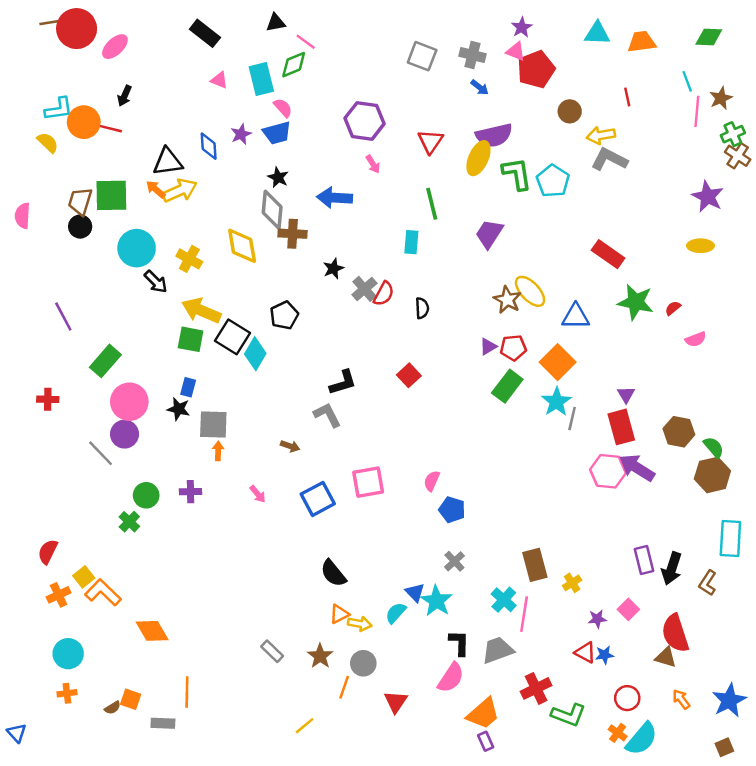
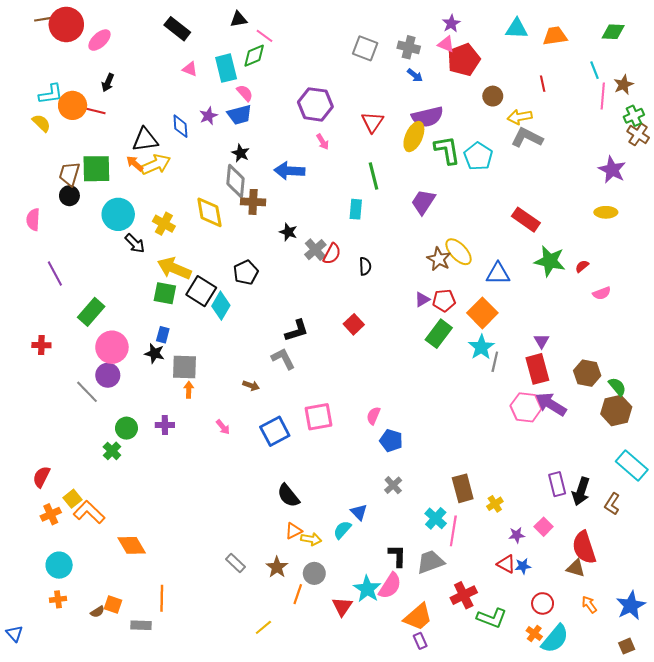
pink semicircle: (23, 216) -> (33, 220), moved
black star: (333, 269) -> (288, 232), turned -30
cyan rectangle: (730, 538) -> (632, 465), turned -52
cyan star: (436, 601) -> (367, 589), moved

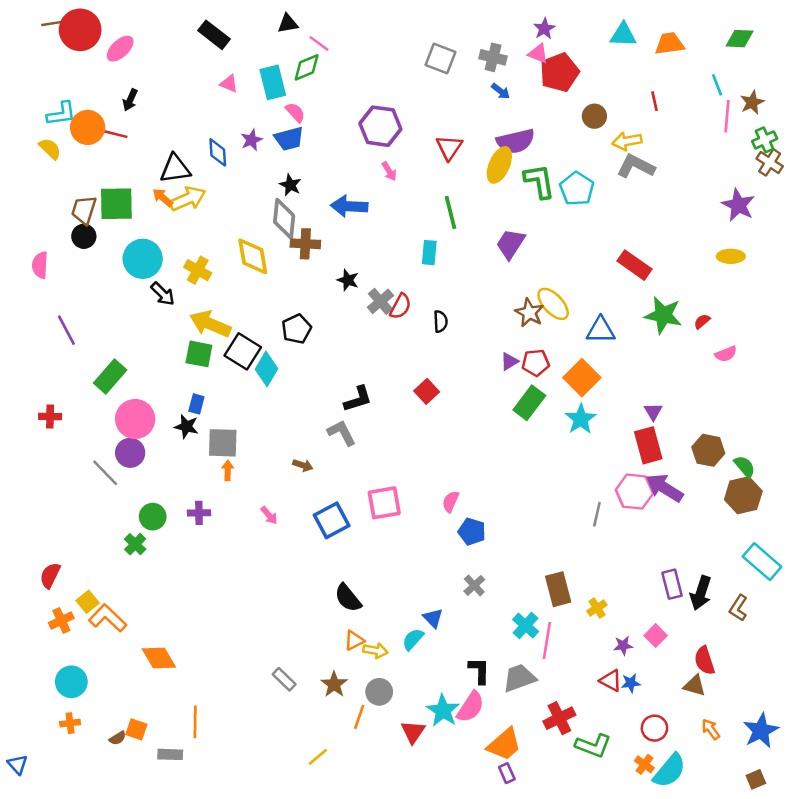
gray line: (495, 362) -> (597, 514), moved
red semicircle: (584, 547) -> (705, 661), size x0.7

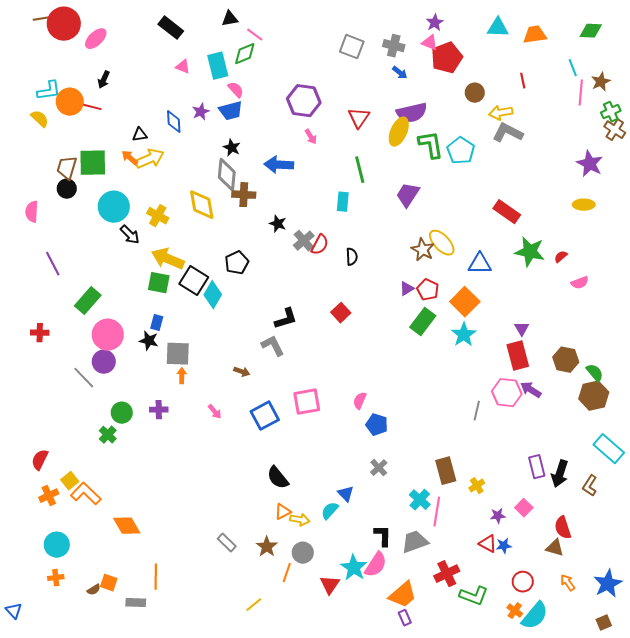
black triangle: (175, 169) -> (140, 135), size x0.6
red pentagon: (536, 363) -> (428, 290), turned 30
purple arrow: (664, 488) -> (531, 390), size x0.7

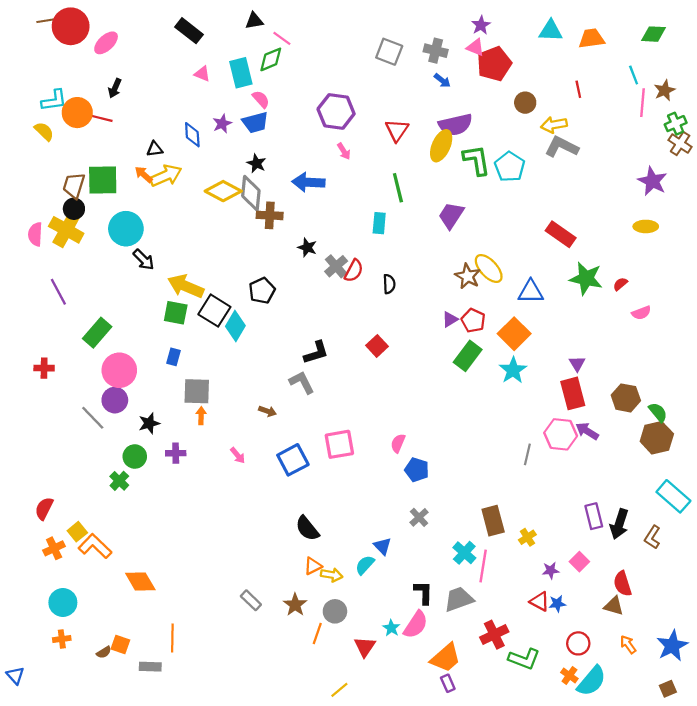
yellow diamond: (202, 205) -> (223, 191), moved, turned -52
yellow cross: (158, 216) -> (66, 230), moved, size x1.4
black star: (149, 341) -> (149, 423), moved, turned -30
cyan star: (354, 568) -> (391, 628), size x0.6
yellow line: (254, 605) -> (339, 690), moved

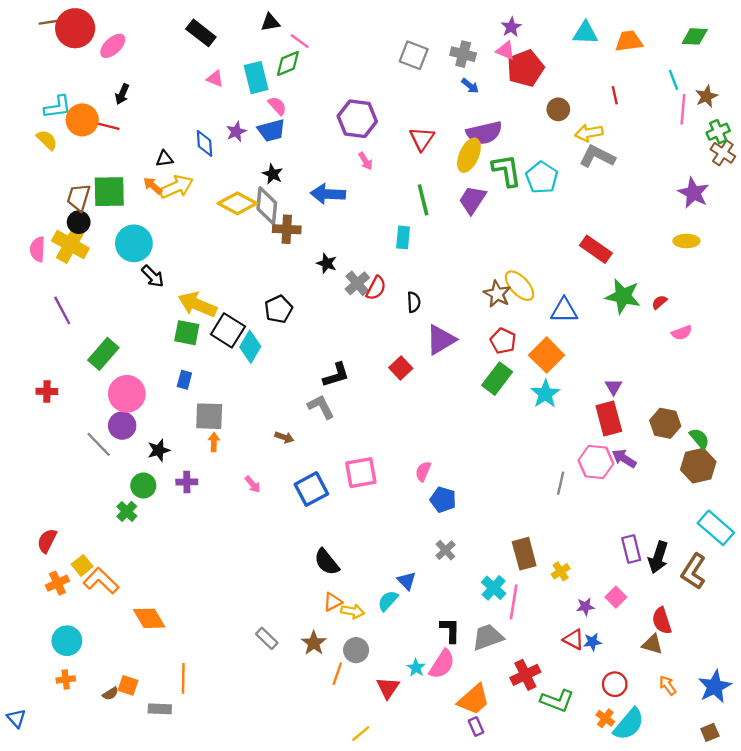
purple trapezoid: (451, 215) -> (472, 200), moved
purple triangle: (450, 319) -> (441, 340), moved, size x1.8
brown L-shape: (652, 537) -> (693, 571), size x1.4

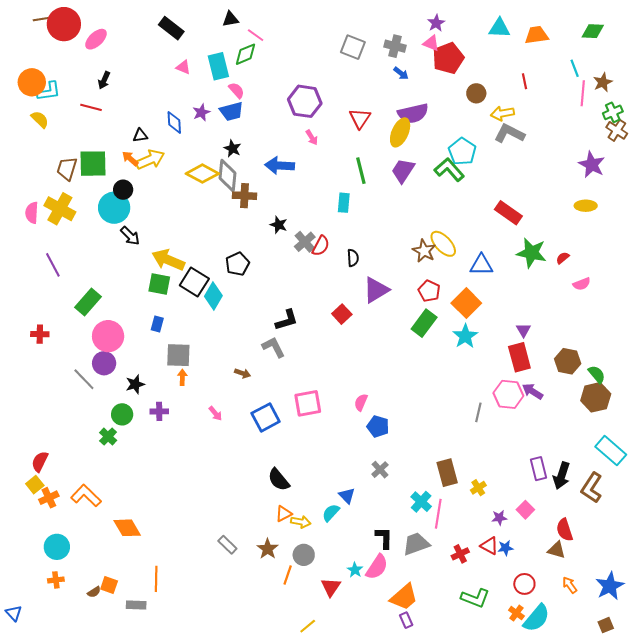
orange circle: (82, 120) -> (32, 82), moved
green L-shape: (507, 170) -> (449, 170), moved, turned -32
black circle: (79, 222) -> (123, 190), moved
yellow square: (82, 565) -> (35, 485), moved
red cross: (525, 675) -> (460, 554), moved, size x0.7

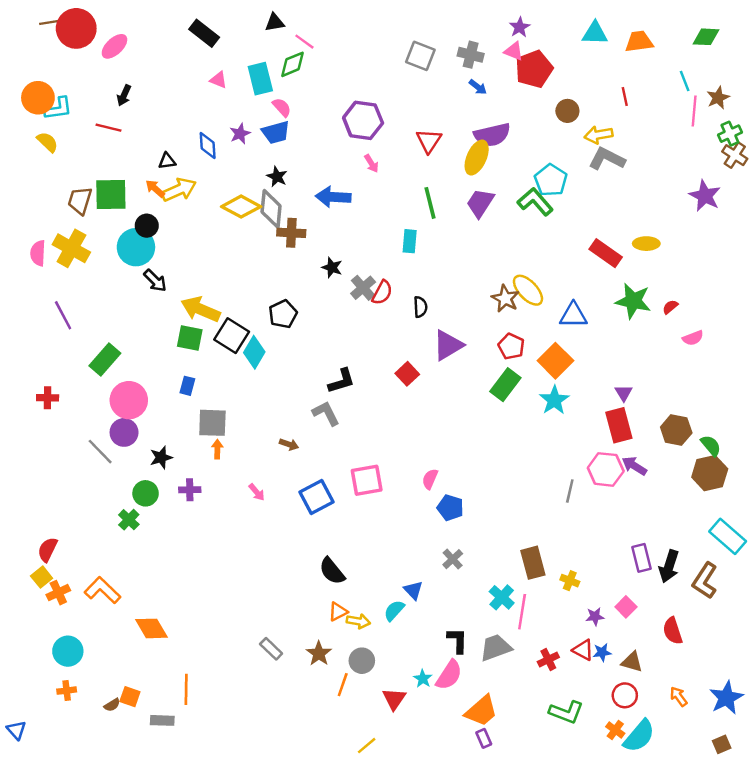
yellow ellipse: (586, 206) -> (646, 244), moved
yellow cross: (478, 488) -> (570, 581), turned -35
brown triangle: (557, 550) -> (632, 662), moved

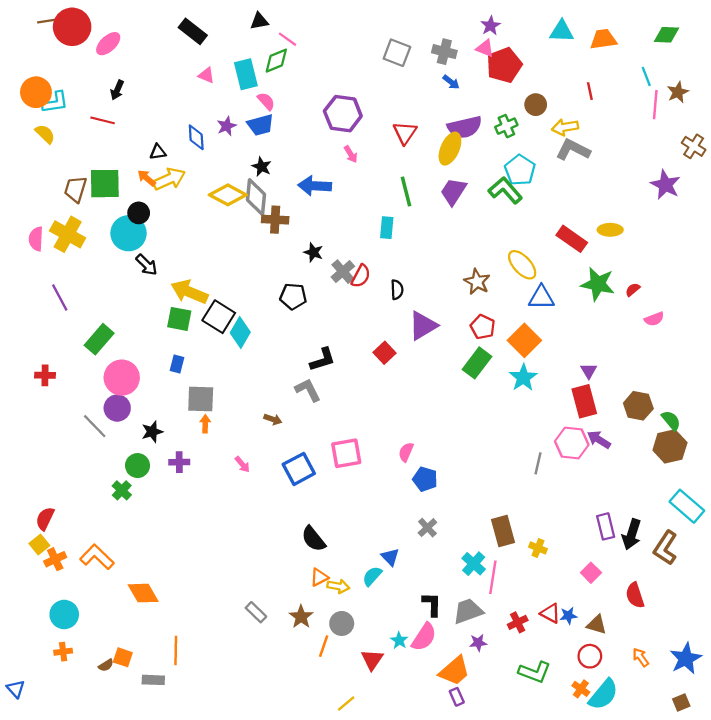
green cross: (730, 134) -> (506, 126), moved
yellow ellipse: (528, 290) -> (522, 265), moved
black pentagon: (283, 314) -> (293, 296), moved, turned 30
purple star: (595, 616) -> (478, 643), moved

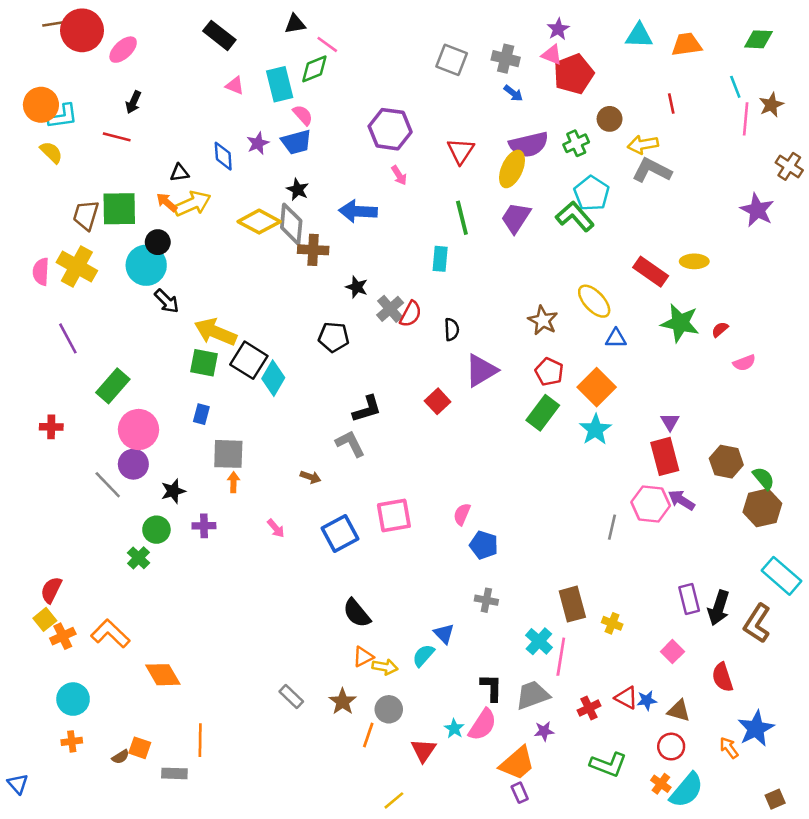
blue triangle: (541, 297) -> (616, 338), size x0.7
gray cross: (427, 528) -> (486, 600), turned -36
blue star: (686, 658) -> (756, 729), moved

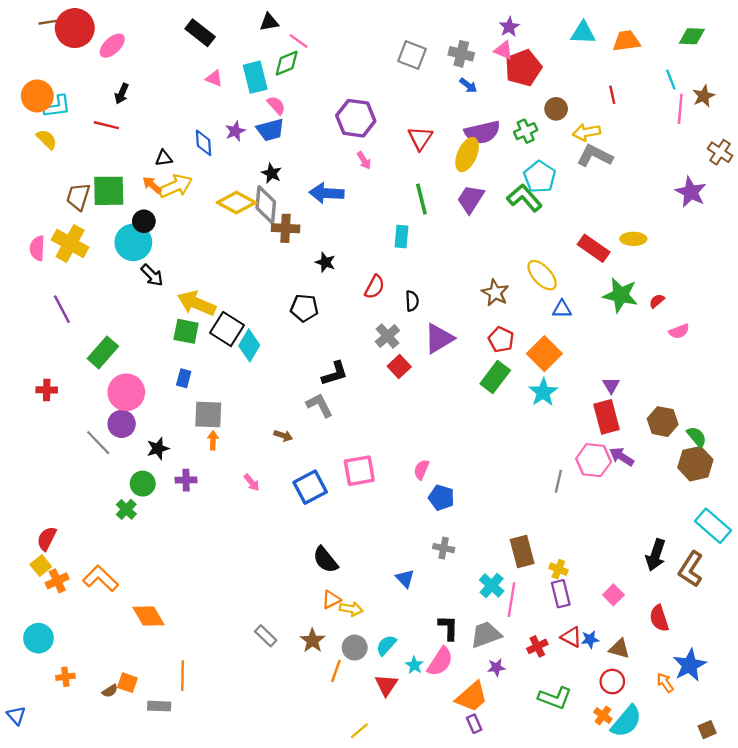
gray cross: (390, 309) -> (387, 336), moved
purple rectangle: (689, 599) -> (561, 594), moved
cyan semicircle: (423, 655) -> (386, 645), moved
cyan circle: (73, 699) -> (38, 638), moved

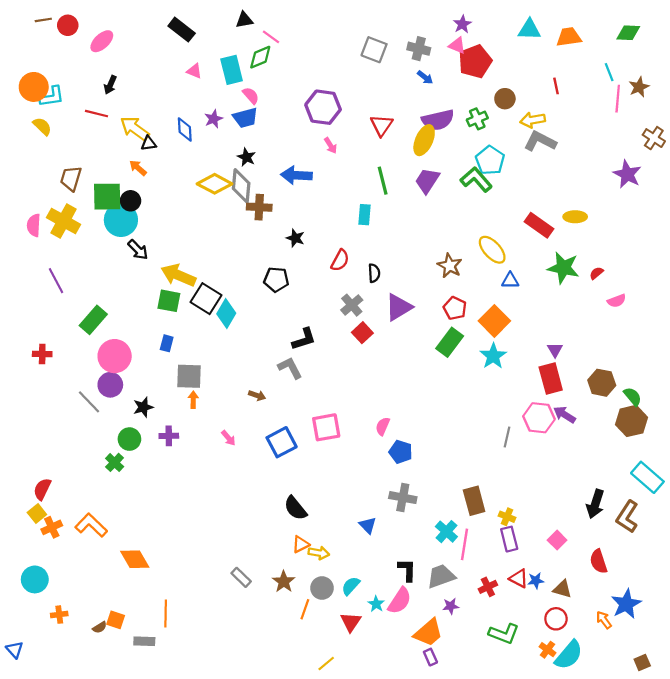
red circle: (75, 28) -> (68, 25), size x0.6
yellow arrow: (175, 186) -> (135, 128), moved, turned -120
green square: (109, 191) -> (107, 197), moved
gray cross: (444, 548) -> (403, 498), size x1.4

